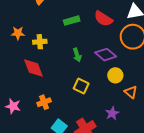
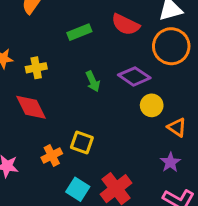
yellow square: (81, 86) -> (82, 143), moved
purple star: (112, 113) -> (170, 162), moved

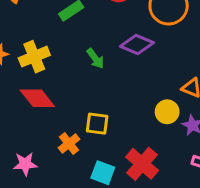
yellow cross: (36, 68) -> (34, 57), size x1.4
yellow circle: (152, 105) -> (167, 112), moved

